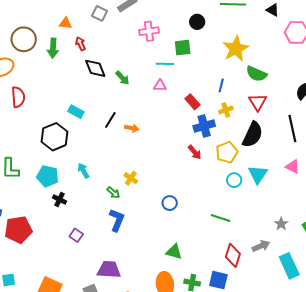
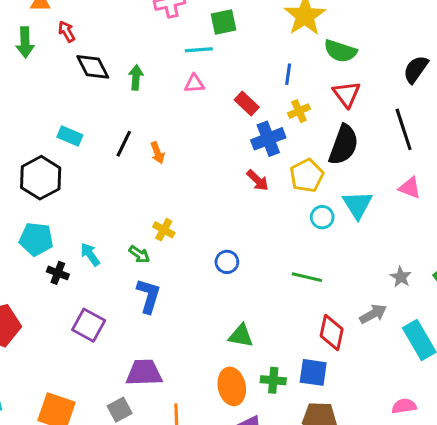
green arrow: (122, 78) -> (136, 78), turned -126
orange arrow: (132, 128) -> (158, 153), turned 64
cyan arrow: (83, 171) -> (90, 254), moved
purple square: (76, 235) -> (89, 325), size x1.5

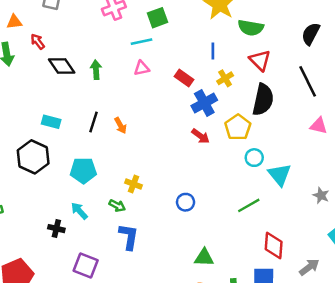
cyan triangle: (358, 205) -> (279, 175), moved
cyan pentagon: (36, 239) -> (83, 170), moved
green line: (307, 277) -> (249, 205), turned -35
gray arrow: (373, 314) -> (309, 267), moved

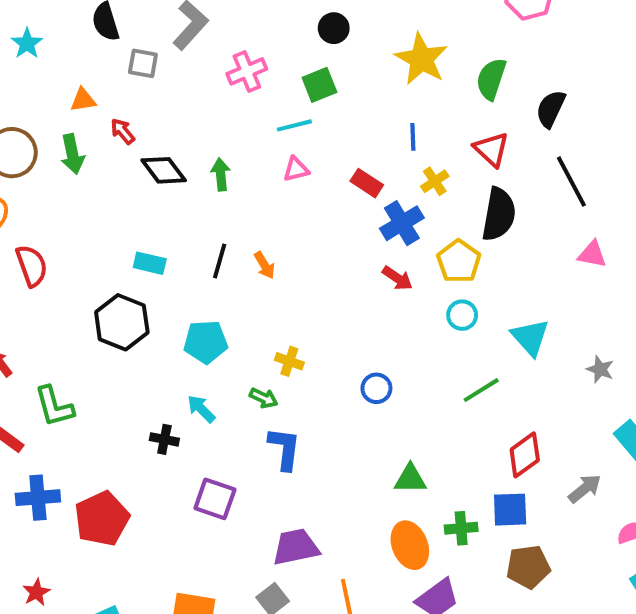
green semicircle: (251, 28) -> (491, 79), moved, turned 100
black semicircle: (311, 34) -> (551, 109), moved
cyan circle: (254, 158) -> (462, 315), moved
red diamond: (274, 245) -> (525, 455), turned 52

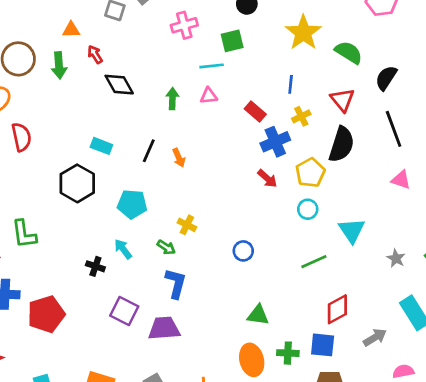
green semicircle: (491, 79) -> (349, 52), turned 96
green arrow: (221, 174) -> (172, 99), moved
purple trapezoid: (296, 547) -> (164, 328), moved

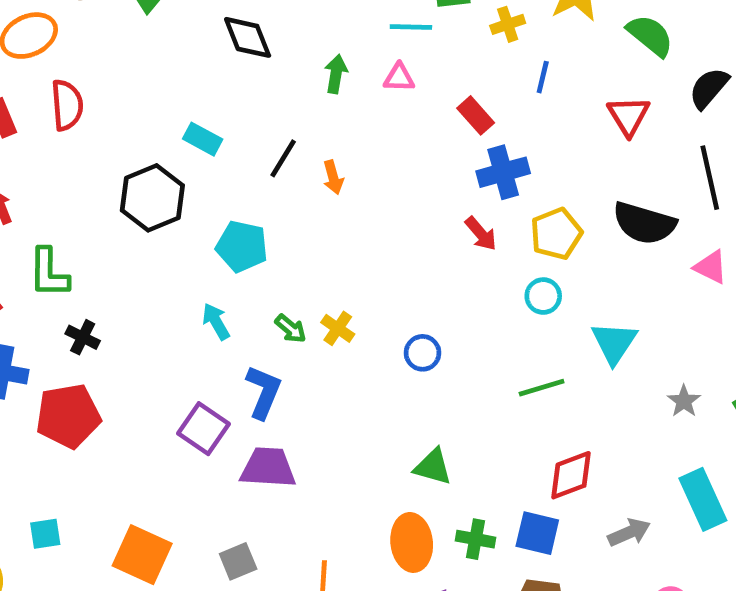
yellow cross: (301, 116) -> (508, 24), moved
black semicircle: (342, 144) -> (644, 223), moved, turned 81
yellow cross: (187, 225) -> (338, 328), moved
black cross: (95, 266) -> (83, 337), moved
blue L-shape: (176, 283) -> (263, 392), moved

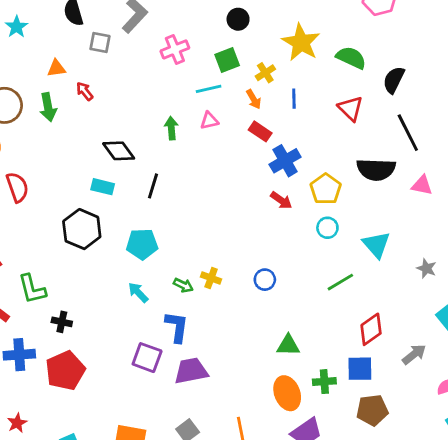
black diamond: (248, 37) -> (119, 151), moved
orange arrow: (333, 177) -> (254, 99), moved

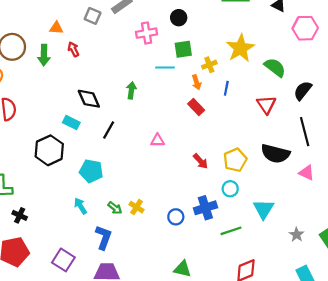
black circle: (238, 19) -> (179, 18), moved
pink triangle: (209, 121) -> (158, 140), moved
blue cross: (285, 161) -> (205, 208), moved
purple square: (147, 358) -> (63, 260), moved

